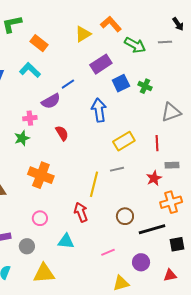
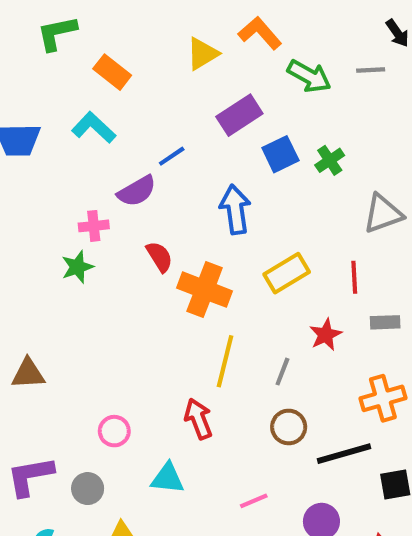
green cross: (145, 86) -> (330, 160), turned 32
gray line: (117, 169) -> (282, 372), moved, turned -56
orange cross: (41, 175) -> (205, 290), moved
red star: (154, 178) -> (326, 335), moved

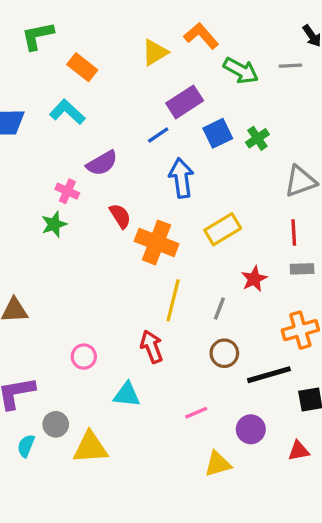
blue line: (172, 156) -> (158, 135), moved
pink cross: (94, 226) -> (67, 191), turned 30
red line: (354, 277) -> (294, 233), moved
gray circle: (88, 489) -> (56, 424), moved

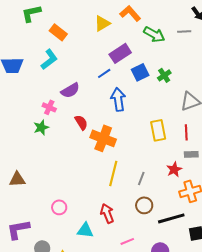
cyan L-shape: (67, 112) -> (49, 59), turned 100
yellow rectangle: (223, 229) -> (158, 130), moved, turned -70
red star: (254, 279) -> (174, 169), moved
red arrow: (152, 347) -> (107, 213), moved

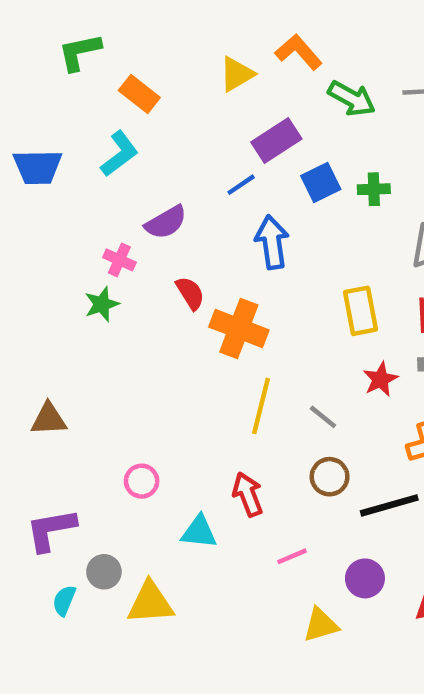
green cross: (164, 75) -> (374, 189), turned 32
red star: (174, 169) -> (380, 379), moved
gray line: (141, 178) -> (323, 417), turned -72

